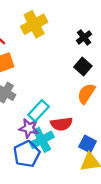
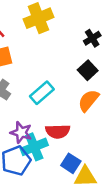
cyan rectangle: (39, 111) -> (42, 93), moved
blue square: (88, 144) -> (71, 163), moved

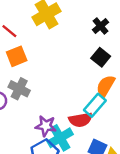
cyan rectangle: (42, 93) -> (95, 105), moved

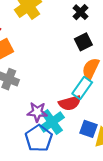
black square: (101, 57) -> (83, 42), turned 30

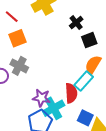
black cross: (80, 12) -> (76, 23), moved
red semicircle: (70, 103) -> (71, 93), turned -84

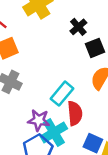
cyan rectangle: (84, 81) -> (62, 94), moved

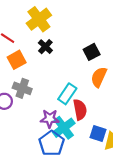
black cross: (78, 27) -> (45, 47), moved

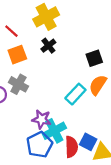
cyan rectangle: (67, 94) -> (75, 94), moved
red semicircle: (80, 110) -> (71, 147), moved

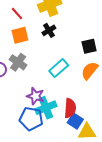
cyan rectangle: (75, 94) -> (59, 68), moved
blue pentagon: (39, 145) -> (31, 119), turned 30
red semicircle: (71, 147) -> (70, 108), moved

